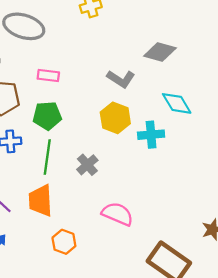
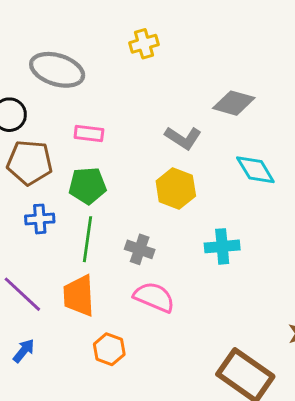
cyan cross: (151, 135) -> (222, 246), moved
gray cross: (87, 165) -> (140, 249), turned -30
pink semicircle: (118, 214) -> (154, 297), moved

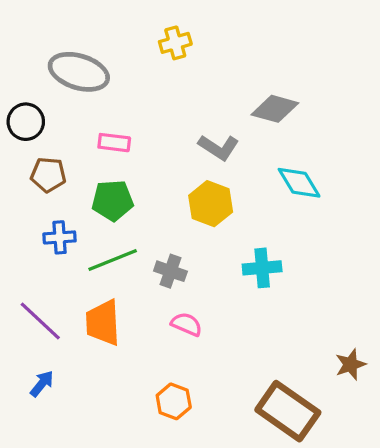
brown pentagon: (30, 162) -> (48, 175), size x0.7
green line: (88, 239) -> (113, 260), turned 60
pink semicircle: (154, 297) -> (187, 324), size x0.7
orange hexagon: (109, 349) -> (174, 401), moved

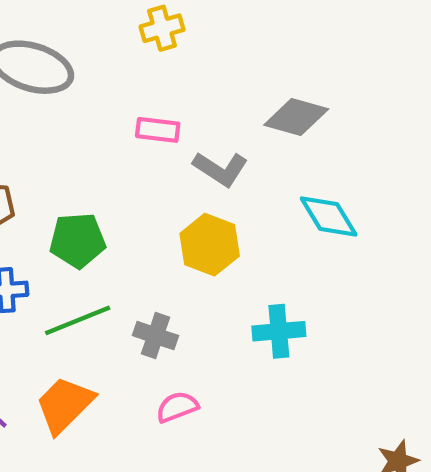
pink rectangle: (114, 143) -> (158, 130), moved
orange trapezoid: (103, 323) -> (65, 405), turned 48
pink semicircle: (187, 324) -> (177, 407), turned -44

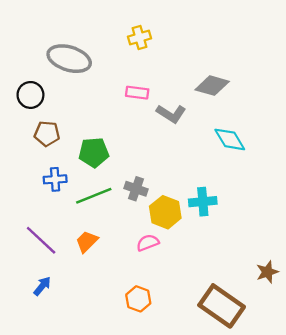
yellow hexagon: (210, 245) -> (165, 212), moved
gray cross: (156, 336) -> (136, 189), moved
orange trapezoid: (65, 405) -> (87, 241), size x0.7

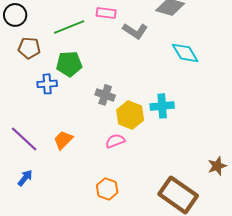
blue cross: (55, 179) -> (47, 84), moved
green line: (94, 196) -> (69, 27), moved

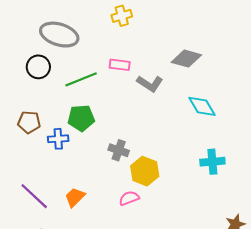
black circle: (15, 15) -> (38, 67), moved
brown pentagon: (29, 48) -> (29, 122), moved
cyan cross: (162, 106) -> (212, 162), moved

